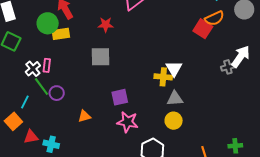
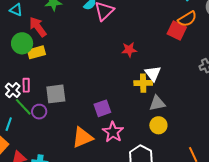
red star: (106, 25) -> (129, 50), moved
gray square: (101, 57) -> (56, 94), moved
orange triangle: (84, 116) -> (82, 138), moved, size x1.6
pink star: (128, 122) -> (113, 132), turned 30

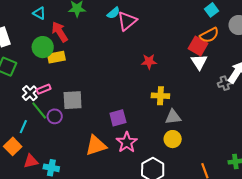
white triangle: (153, 74) -> (199, 62), moved
pink rectangle: (26, 85) -> (44, 89), turned 64

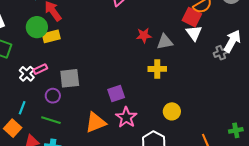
green line: (39, 110) -> (51, 120), moved, turned -30
gray triangle: (173, 117) -> (165, 42), moved

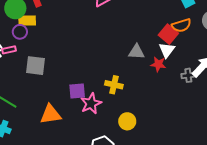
red star: (144, 35) -> (158, 64), moved
yellow cross: (157, 69) -> (114, 85), moved
purple circle: (53, 96) -> (20, 32), moved
pink star: (126, 117) -> (91, 103), moved

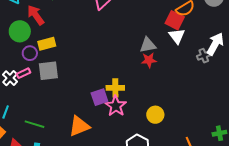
yellow rectangle: (27, 20) -> (47, 44), moved
red star: (158, 64) -> (149, 60), moved
gray square: (35, 66) -> (48, 71), moved
yellow cross: (114, 85) -> (115, 88), moved

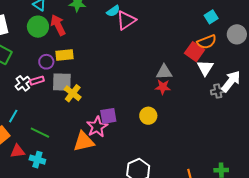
green circle: (20, 31) -> (38, 27), moved
white triangle: (177, 36) -> (205, 68), moved
yellow cross: (115, 88) -> (73, 93), moved, turned 30
pink star: (116, 106) -> (97, 127), moved
yellow circle: (155, 115) -> (148, 116), moved

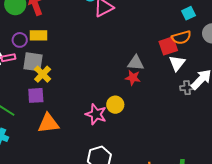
red square: (195, 52) -> (168, 46), turned 30
purple square: (108, 116) -> (36, 95), moved
pink star: (97, 127) -> (96, 114), moved, turned -30

